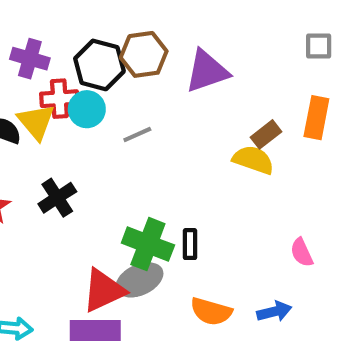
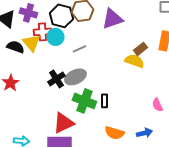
black cross: (57, 198) -> (56, 79), moved
gray ellipse: (139, 280) -> (75, 77), moved

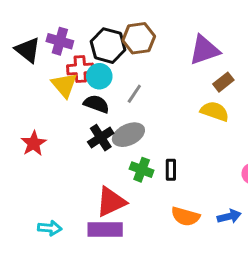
purple triangle: (112, 19) -> (204, 50), moved
black semicircle: (15, 47) -> (96, 104), moved
gray line: (79, 49) -> (134, 94), turned -32
brown rectangle: (140, 49) -> (223, 82), moved
green cross: (84, 101) -> (142, 170), size x0.7

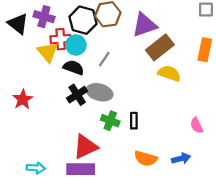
purple triangle: (204, 50) -> (144, 25), moved
brown rectangle: (223, 82) -> (160, 47), moved, size x1.6
gray ellipse: (128, 135) -> (100, 92), turned 40

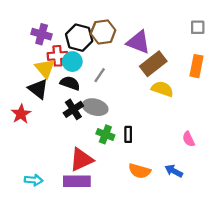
black triangle: (18, 24) -> (38, 89), moved
purple triangle: (144, 25) -> (138, 42), turned 40
blue arrow: (181, 158) -> (174, 171), turned -138

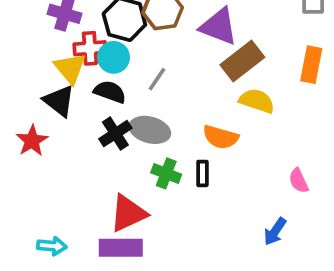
orange semicircle: (140, 171) -> (221, 137), moved
blue arrow: (174, 171) -> (275, 231), turned -84

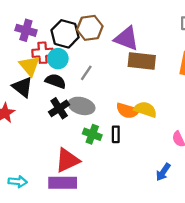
brown rectangle: (242, 61) -> (142, 61), turned 44
yellow semicircle: (257, 101) -> (145, 109), moved

